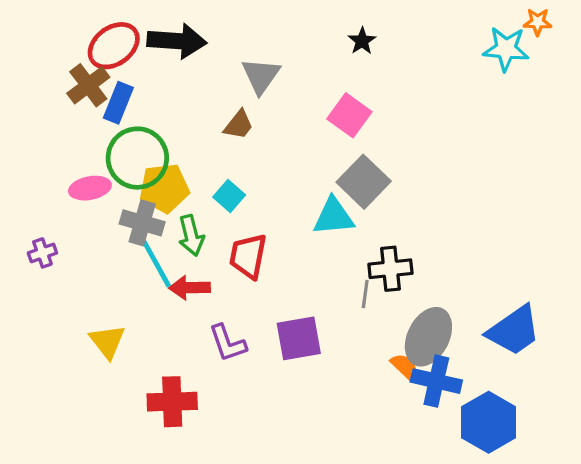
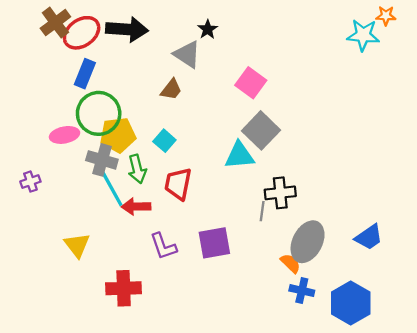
black star: (362, 41) -> (208, 29), moved
gray triangle: (261, 76) -> (187, 54), turned -32
brown cross: (88, 85) -> (55, 23), moved
blue trapezoid: (514, 330) -> (369, 237), size x0.7
blue cross: (436, 381) -> (302, 291), moved, size x0.7

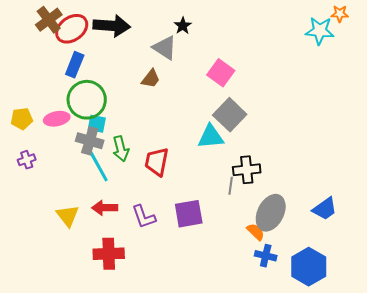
yellow pentagon: (118, 135) -> (22, 119), moved, size x0.7
cyan square: (164, 141) -> (97, 124), moved, turned -30
red arrow: (136, 207) -> (105, 208), moved

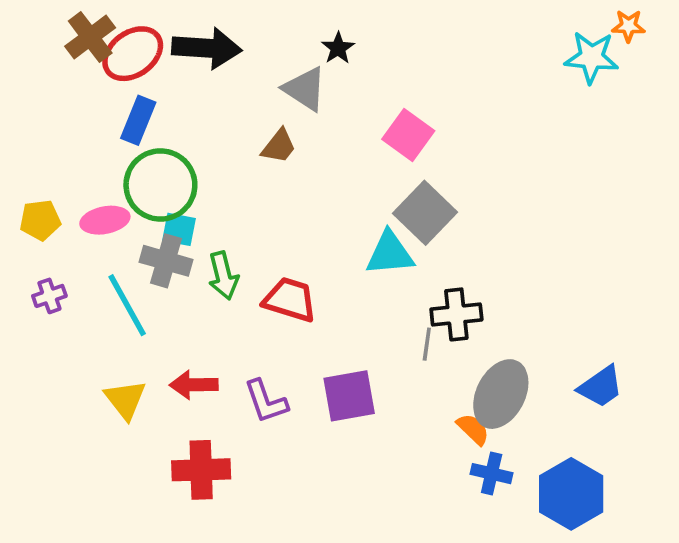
red trapezoid: (157, 162) -> (290, 300), turned 96
cyan line: (98, 165) -> (127, 305), moved

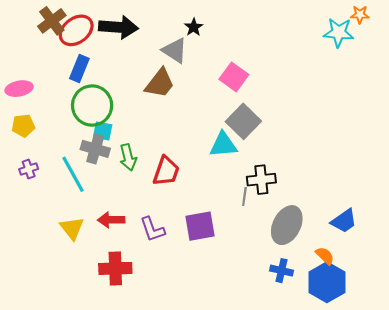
brown trapezoid: (279, 146) -> (160, 83), size x1.5
pink ellipse: (105, 220) -> (19, 89), moved
red trapezoid: (290, 300) -> (166, 171), turned 92
orange semicircle: (473, 429) -> (325, 256), moved

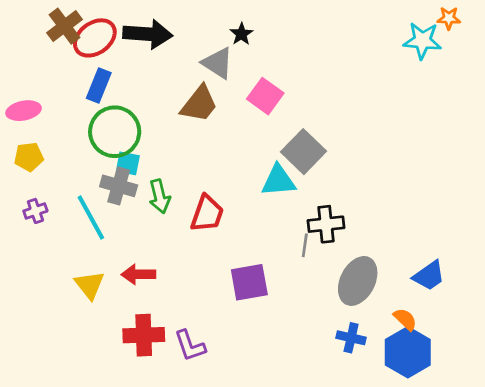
pink square: (234, 77) -> (265, 96), moved
purple L-shape: (152, 229) -> (190, 346), moved

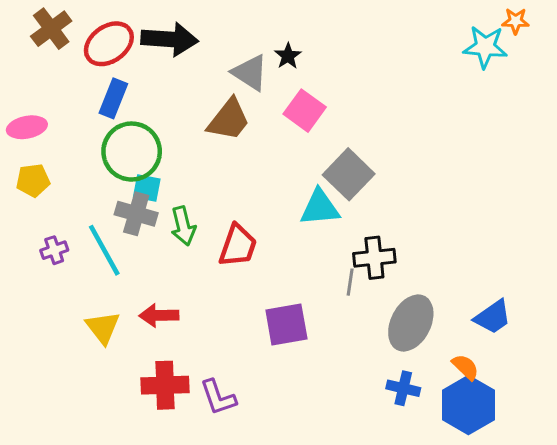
brown cross: (64, 26) -> (51, 29), moved
black star: (241, 34) -> (288, 56), moved
purple cross: (35, 211) -> (54, 250), moved

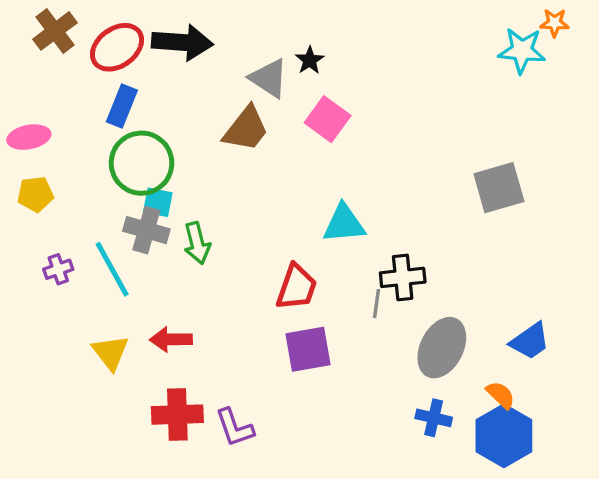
gray square: (349, 174) -> (499, 188), moved, turned 30
red trapezoid: (238, 246) -> (297, 287), moved

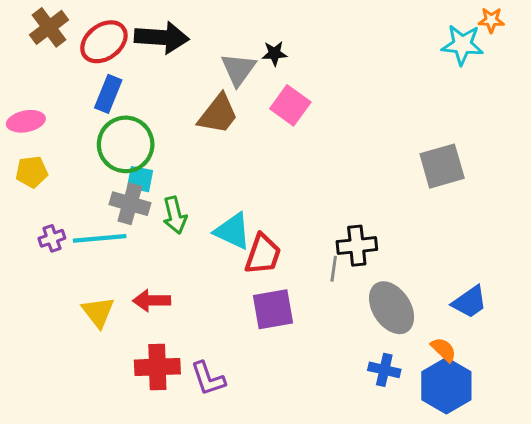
black star: (310, 60) -> (274, 53), turned 30
gray triangle: (269, 78) -> (238, 69), turned 33
cyan triangle: (344, 224) -> (233, 231), moved, turned 30
cyan line: (112, 269) -> (100, 238), turned -66
gray ellipse: (442, 348) -> (392, 308), turned -60

